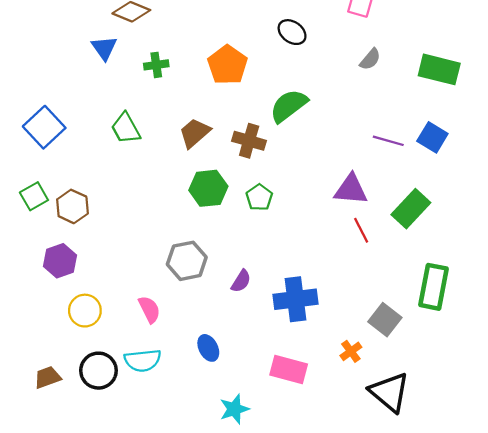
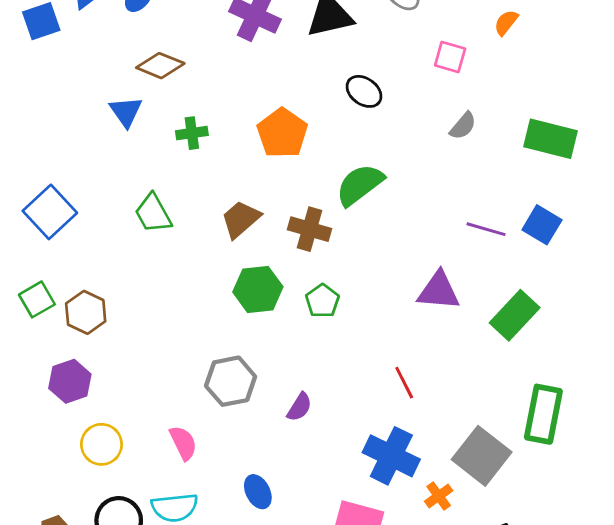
red line: (361, 230) -> (404, 383), moved
blue cross: (295, 299) -> (391, 456), moved, turned 33
gray square: (385, 320) -> (482, 456), size x1.4

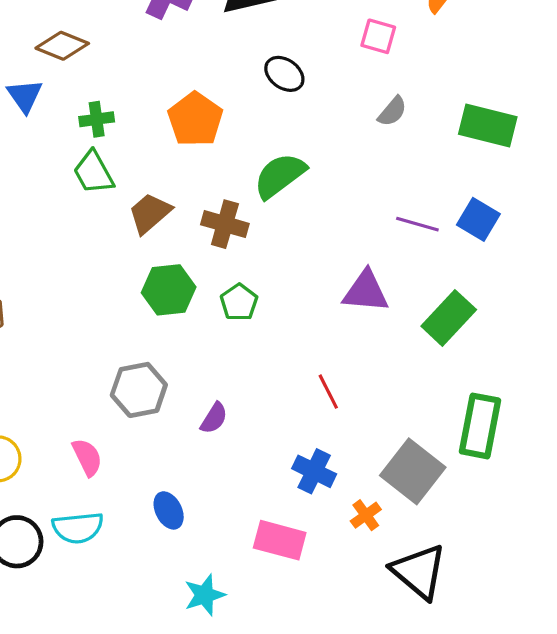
green trapezoid: (153, 213) -> (93, 172), moved
blue cross: (391, 456) -> (314, 471), size x0.7

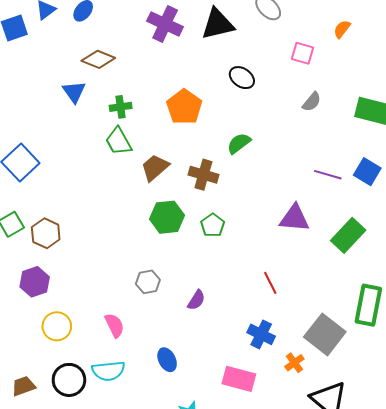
green semicircle: (280, 176) -> (239, 143), size x0.7
gray hexagon: (139, 390) -> (148, 282), size x0.7

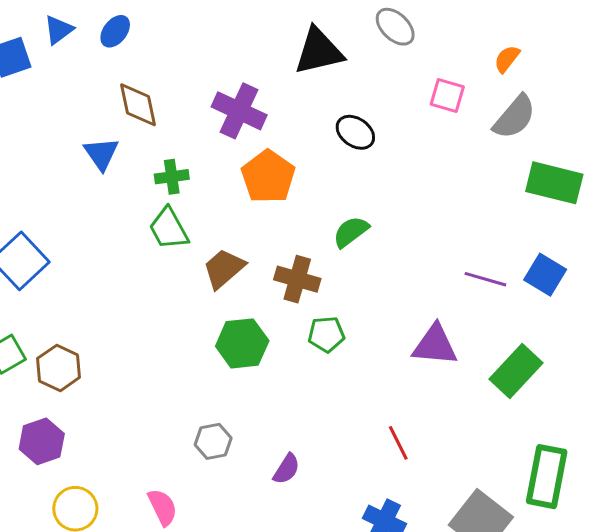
purple cross: (165, 24) -> (239, 111), moved
brown diamond: (98, 59) -> (138, 105), turned 56
gray semicircle: (312, 102) -> (515, 117), moved, size x1.5
green pentagon: (213, 225) -> (326, 334), moved, turned 30

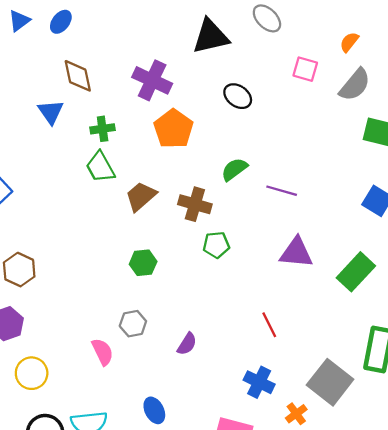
purple line: (485, 279) -> (282, 191), moved
green hexagon: (242, 343) -> (143, 263), moved, size x0.7
pink semicircle: (163, 507) -> (103, 352), moved

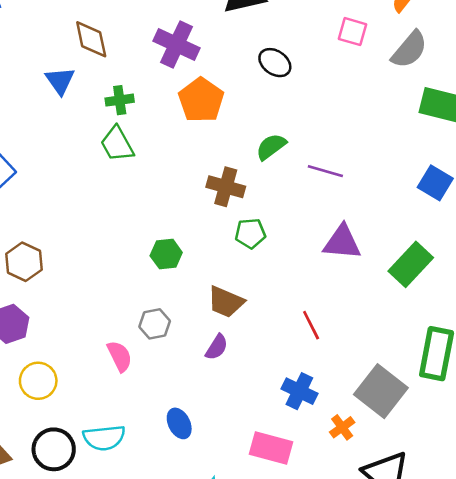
brown trapezoid: (141, 196) -> (226, 302), moved, turned -116

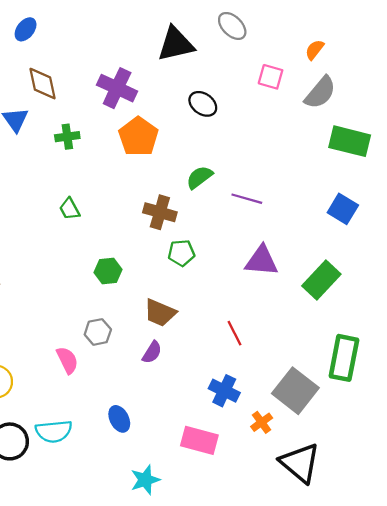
green trapezoid: (117, 144) -> (70, 209), moved, size x0.7

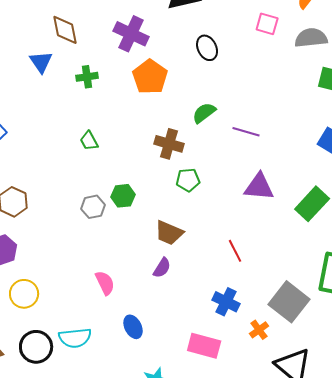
gray semicircle: (320, 93) -> (311, 38), turned -136
black ellipse: (203, 104) -> (207, 48), turned 30
gray hexagon: (98, 332) -> (93, 207), moved
pink semicircle: (67, 360) -> (105, 283), moved

